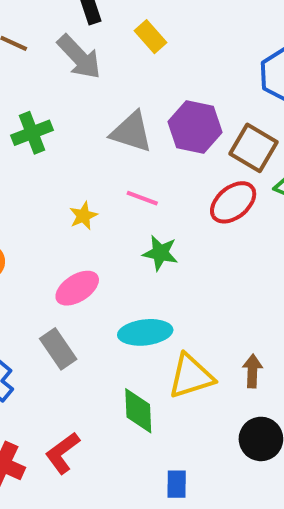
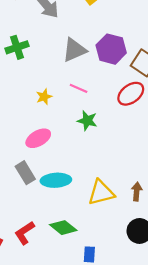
gray triangle: (132, 132) -> (74, 50), turned -44
cyan ellipse: (145, 332) -> (56, 180), moved
green diamond: (138, 411) -> (63, 228), moved, turned -52

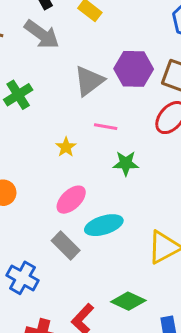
cyan ellipse: (56, 180) -> (104, 225), moved

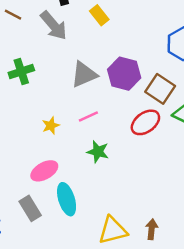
pink line: (106, 127) -> (88, 117), turned -48
cyan ellipse: (104, 225) -> (67, 199), turned 76

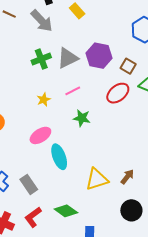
green cross: (21, 72) -> (41, 59), moved
brown square: (160, 89) -> (128, 66), size x0.7
gray rectangle: (30, 208) -> (29, 184), moved
brown arrow: (152, 229) -> (127, 177), turned 35

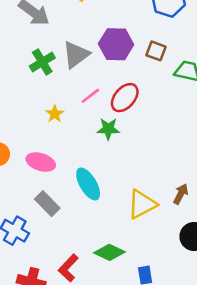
red ellipse: (118, 93) -> (125, 98), moved
pink ellipse: (40, 135) -> (41, 162), moved, turned 60
gray rectangle: (29, 184) -> (47, 204), moved

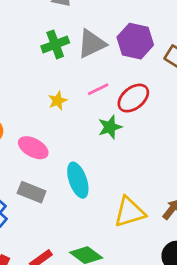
green star: (108, 129) -> (110, 127), turned -30
gray rectangle: (47, 204) -> (32, 192), turned -35

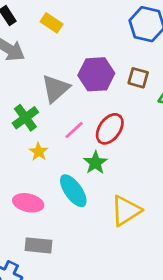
green cross: (55, 44) -> (25, 118), moved
cyan ellipse: (78, 180) -> (73, 191), moved
yellow triangle: (129, 212) -> (126, 211), moved

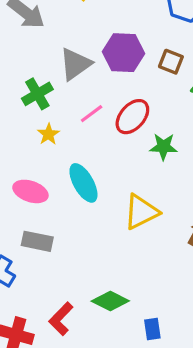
green star: (95, 163) -> (163, 147), moved, turned 30

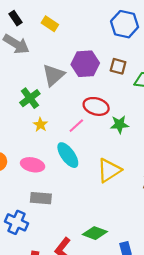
pink line: (92, 114) -> (76, 126), moved
red ellipse: (132, 117) -> (96, 106), turned 70

